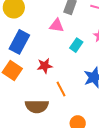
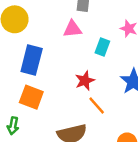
red star: (45, 66) -> (85, 81), moved

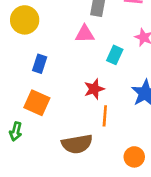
blue rectangle: (32, 60) -> (40, 64), size x0.6
orange line: (97, 105) -> (105, 116), turned 42

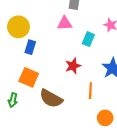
yellow circle: (25, 20) -> (18, 27), moved
orange line: (105, 116) -> (90, 91), moved
brown semicircle: (77, 144) -> (51, 99), moved, turned 40

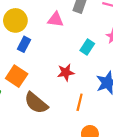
pink triangle: (65, 23) -> (56, 20), moved

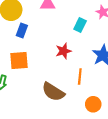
orange square: (17, 76) -> (19, 61), turned -30
brown semicircle: (36, 103) -> (53, 92), moved

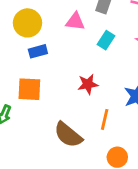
cyan rectangle: (80, 25) -> (106, 40), moved
blue rectangle: (22, 30) -> (38, 51), turned 48

